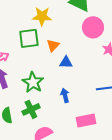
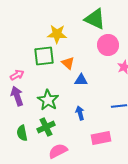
orange triangle: (53, 45) -> (68, 63), turned -32

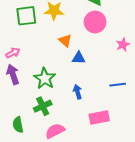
pink circle: (108, 45) -> (95, 22), moved
green square: (44, 56) -> (26, 16), moved
green semicircle: (22, 133) -> (18, 125), moved

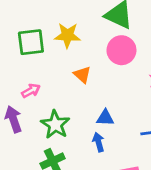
pink arrow: (13, 53) -> (31, 91), moved
blue triangle: (79, 58) -> (105, 118), moved

